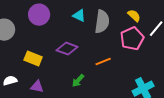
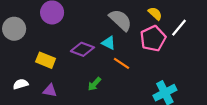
cyan triangle: (79, 16) -> (108, 43), moved
gray semicircle: (102, 22) -> (120, 20), turned -55
orange line: (103, 62) -> (121, 63), turned 56

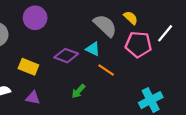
yellow semicircle: (155, 14) -> (131, 18), moved
pink pentagon: (153, 38) -> (138, 44), turned 30

